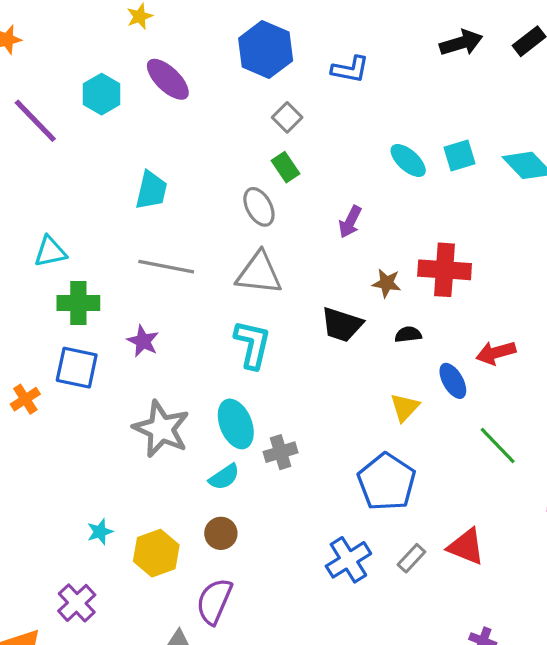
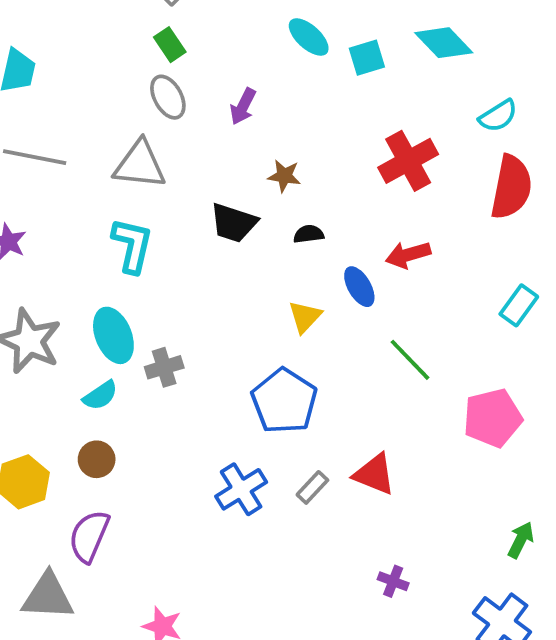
cyan square: (459, 156) -> (367, 58), moved
gray ellipse: (259, 207) -> (168, 97), moved
red cross: (445, 270) -> (408, 161), moved, turned -33

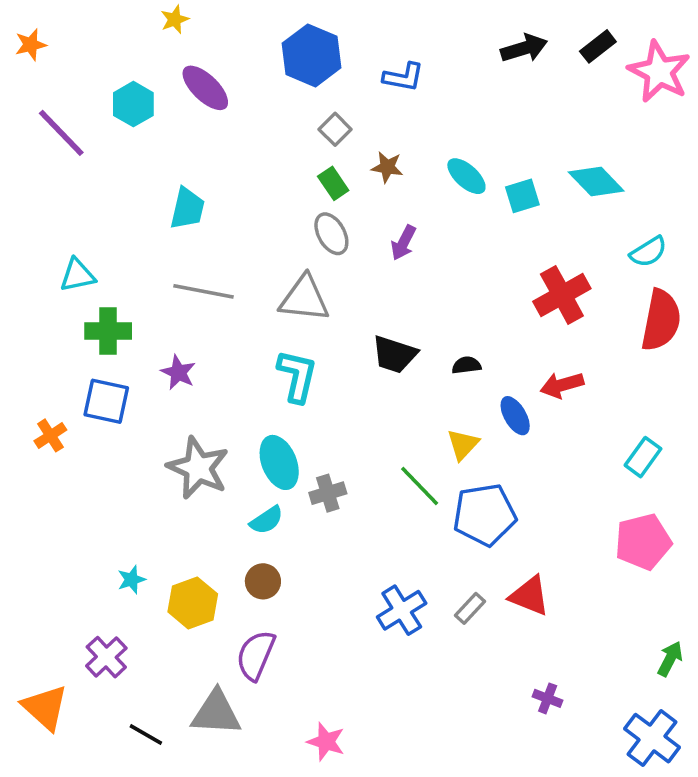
brown star: (284, 176) -> (387, 167), moved
cyan rectangle: (519, 305) -> (643, 457), moved
green line: (410, 360) -> (420, 486), moved
blue pentagon: (284, 401) -> (484, 515), moved, turned 30

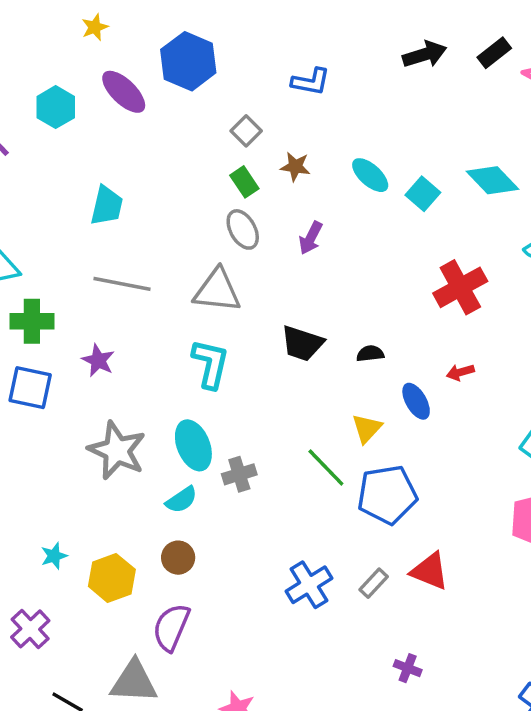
blue hexagon: (312, 55) -> (188, 61), moved
cyan square: (522, 196) -> (423, 194), turned -32
red arrow: (562, 385) -> (460, 372), size x0.7
purple cross: (548, 698) -> (408, 668), moved

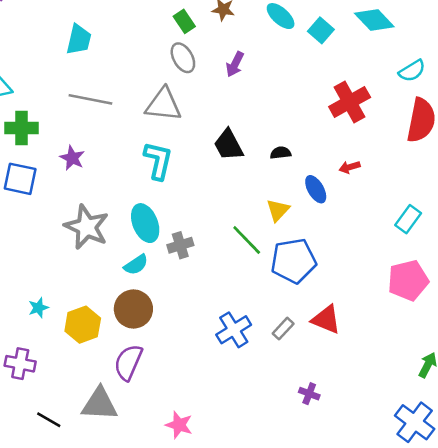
black trapezoid: (302, 343) -> (228, 145), turned 44
brown circle: (178, 558) -> (133, 309), size x1.5
purple cross: (30, 629) -> (20, 364), turned -36

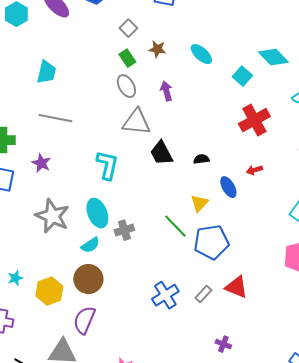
cyan square: (321, 30) -> (242, 76), moved
purple arrow: (235, 64) -> (166, 91), turned 138
gray triangle: (163, 105) -> (136, 122), moved

